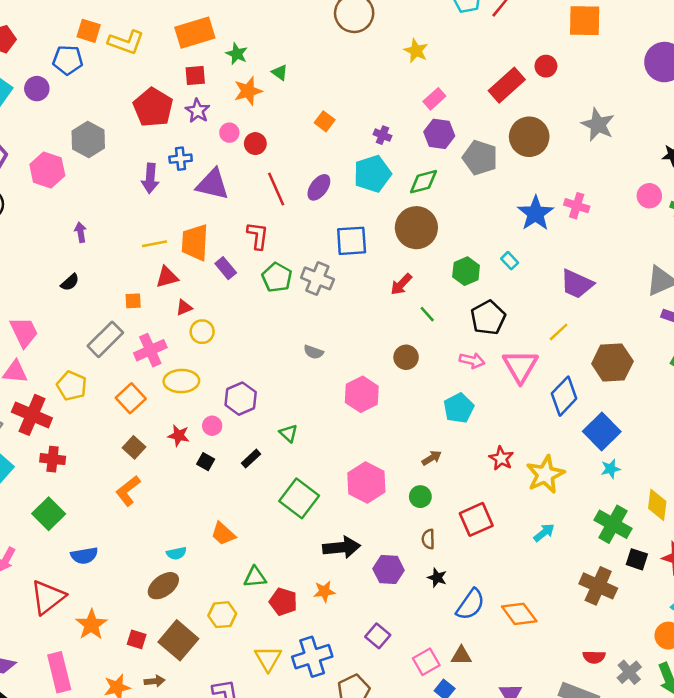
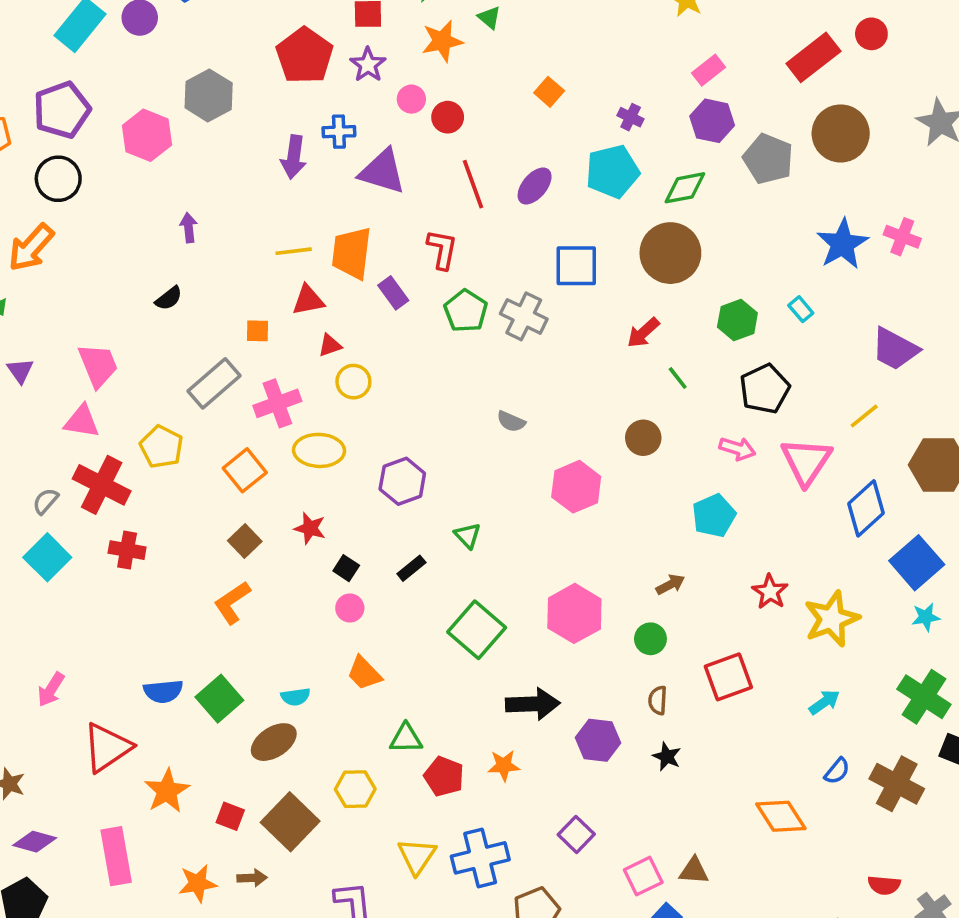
pink circle: (212, 426) -> (350, 608), moved
green square: (49, 514) -> (219, 699), moved
blue semicircle: (470, 604) -> (837, 771), moved, size x0.6

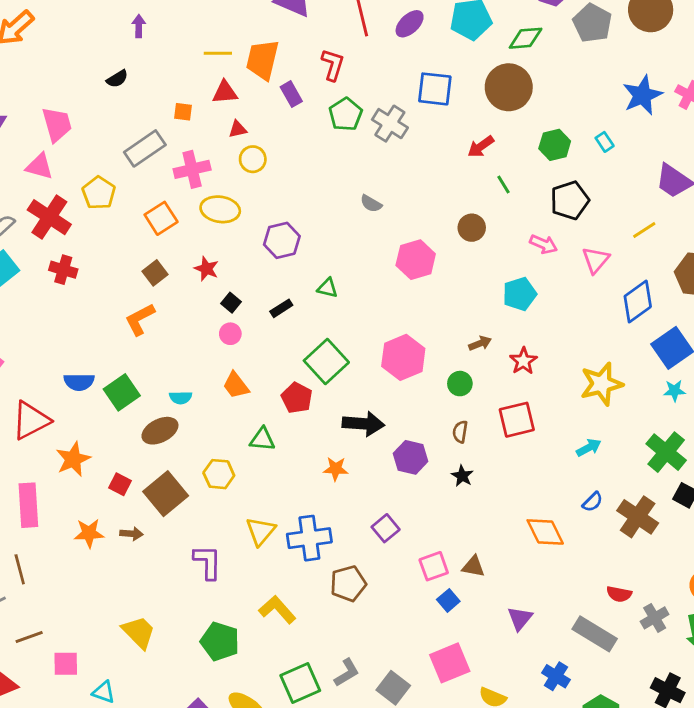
pink triangle: (806, 461) -> (596, 260), size x0.7
green triangle: (468, 536) -> (328, 288), turned -40
red star: (770, 592) -> (523, 361), moved
red pentagon: (444, 776) -> (297, 398), moved

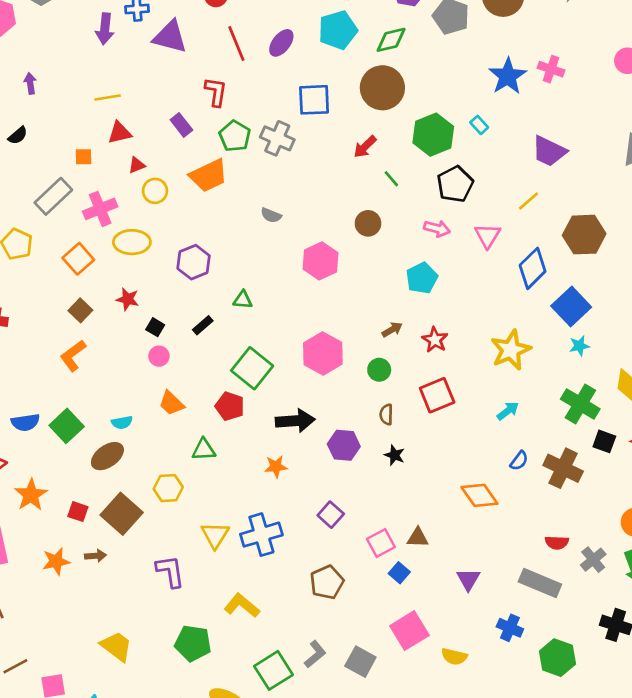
orange trapezoid: (262, 60) -> (209, 175), moved, turned -120
green hexagon: (555, 145) -> (433, 135), size x1.4
brown pentagon: (348, 584) -> (327, 582), moved

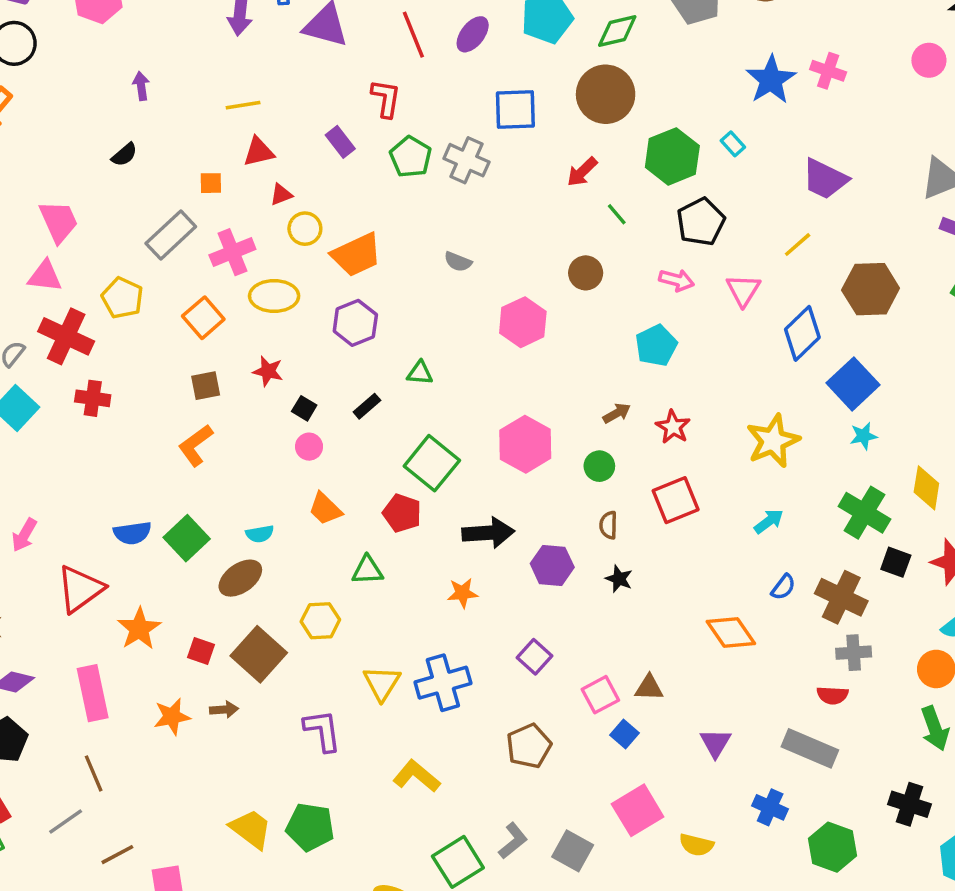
orange trapezoid: (209, 175) -> (356, 255), moved
brown square: (80, 310) -> (206, 386), turned 35
gray cross: (593, 560) -> (854, 653), moved, turned 35
green pentagon: (193, 643) -> (310, 827), moved

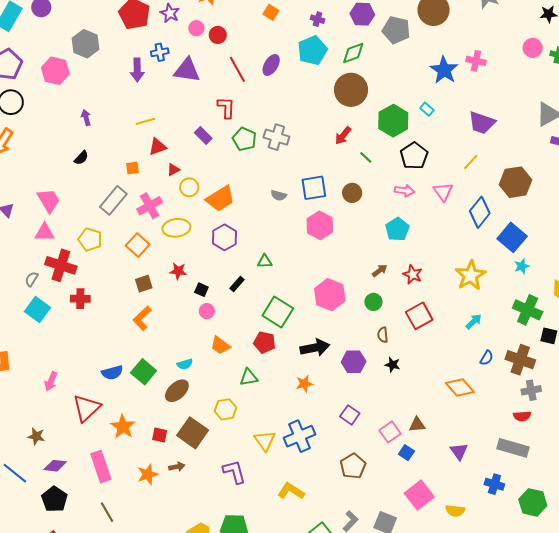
blue square: (515, 110) -> (314, 188), moved

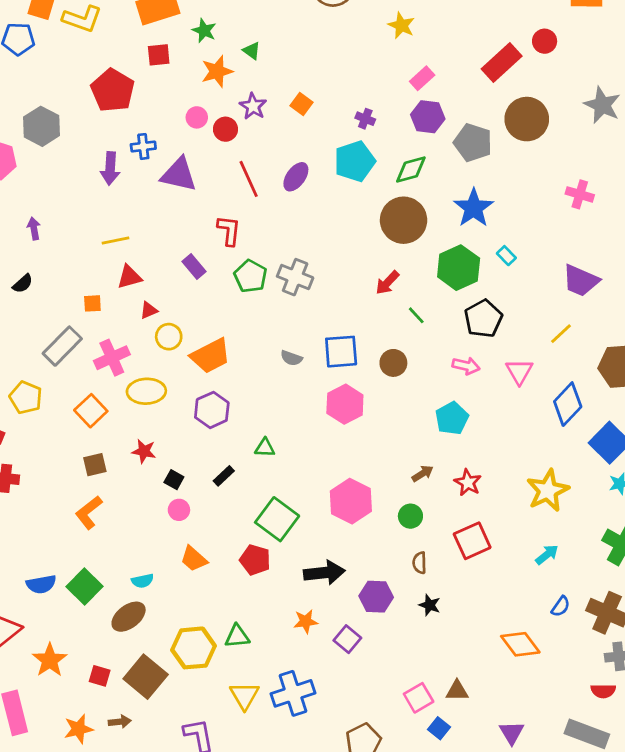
purple star: (170, 13) -> (253, 106), moved
blue star: (444, 70) -> (474, 208), moved
green triangle: (249, 377) -> (237, 636), moved
yellow hexagon: (225, 409) -> (194, 648), size x1.4
purple square: (350, 415) -> (347, 639), moved

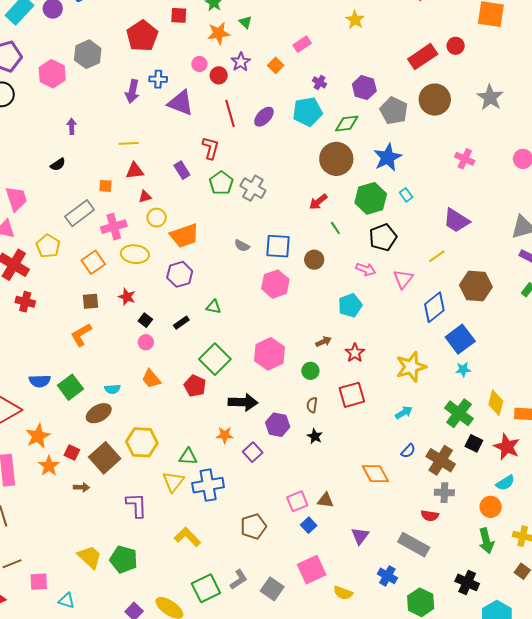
pink rectangle: (422, 78) -> (302, 44), moved
green triangle: (237, 636) -> (188, 457), moved
orange star: (79, 729) -> (49, 466), moved, turned -30

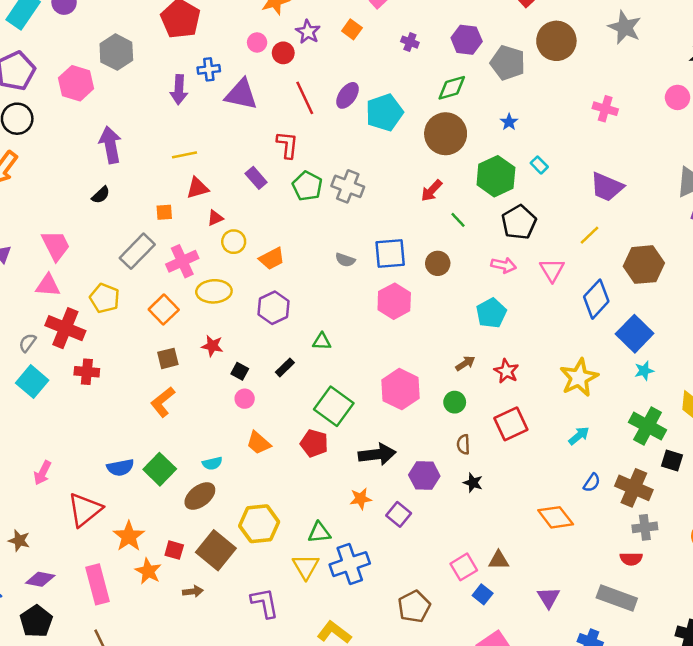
cyan pentagon: (307, 112) -> (384, 112), moved
purple arrow: (72, 126) -> (110, 145), size x1.8
blue star: (388, 157) -> (509, 122), size x0.5
orange trapezoid: (184, 236) -> (272, 259), size x0.7

